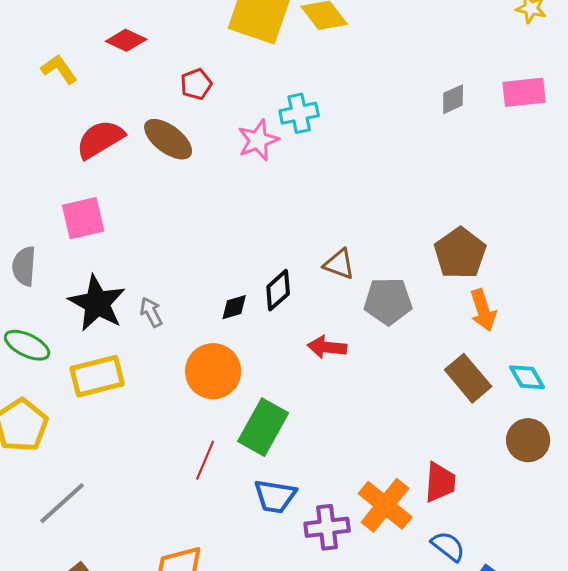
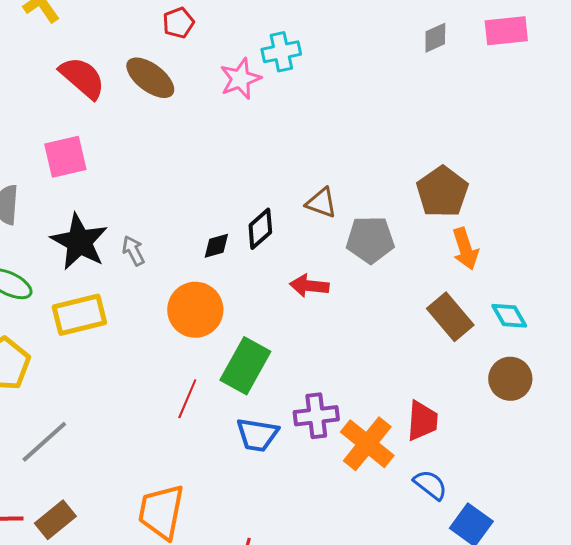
red semicircle: (100, 139) -> (82, 78), turned 72
purple cross: (327, 527) -> (316, 416), moved

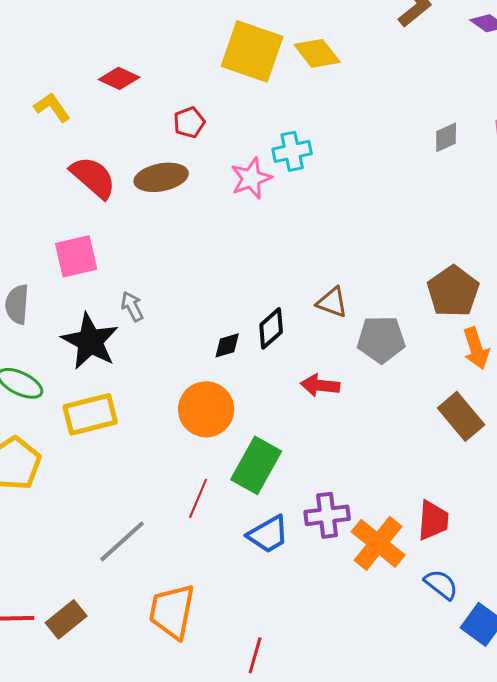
brown ellipse: (150, 78) -> (161, 177), turned -48
gray arrow: (133, 251) -> (132, 306), moved
blue trapezoid: (257, 435) -> (268, 534), turned -39
gray line: (44, 442) -> (122, 541), moved

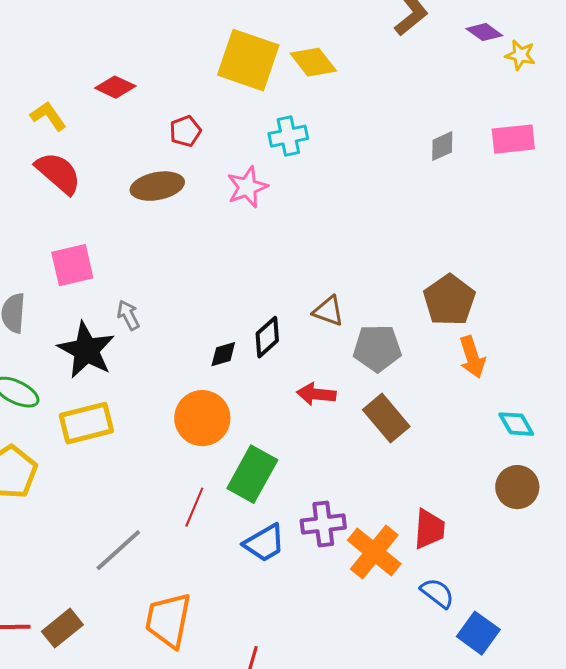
cyan cross: (292, 151) -> (288, 136), moved
red semicircle: (93, 177) -> (58, 173), moved
brown rectangle: (461, 416) -> (386, 418), moved

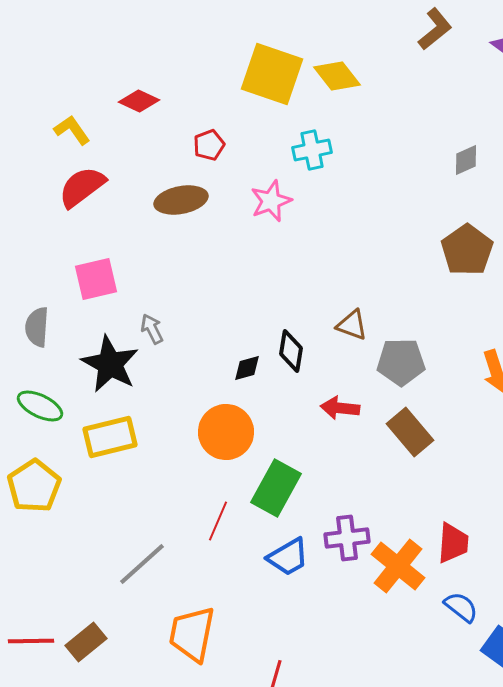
red semicircle: (58, 173) -> (82, 187), turned -78
brown pentagon: (449, 300) -> (467, 250), moved
black diamond: (267, 337) -> (291, 351), turned -39

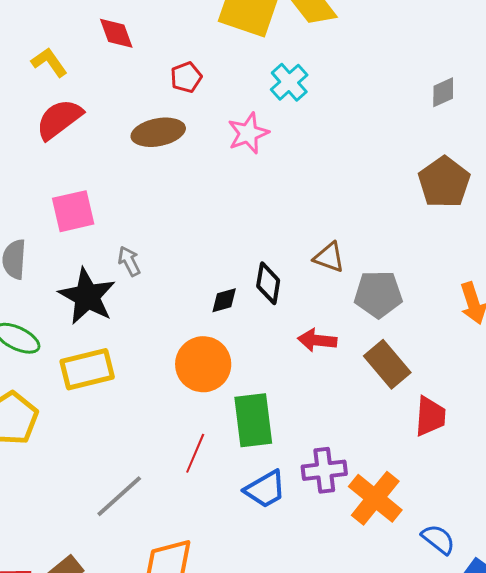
red diamond: (139, 101) -> (116, 33), turned 45
cyan cross: (312, 150) -> (289, 82), turned -30
green rectangle: (276, 488) -> (253, 420), turned -36
red trapezoid: (453, 543) -> (430, 416), moved

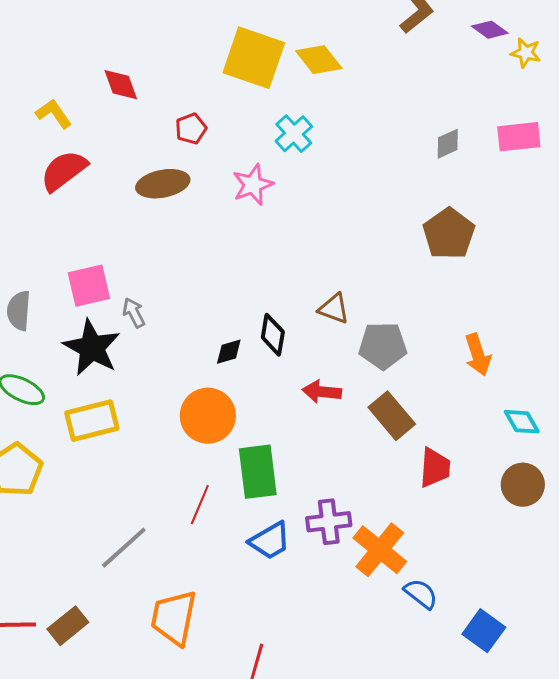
pink square: (73, 211) -> (89, 286), moved
blue semicircle: (438, 539) -> (421, 594), moved

